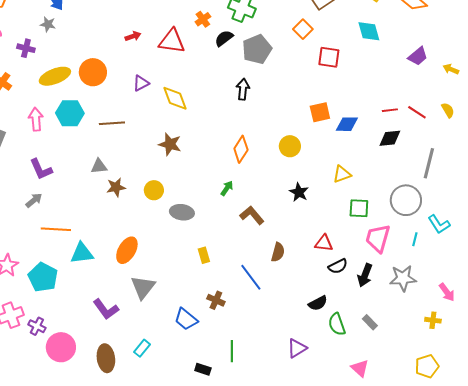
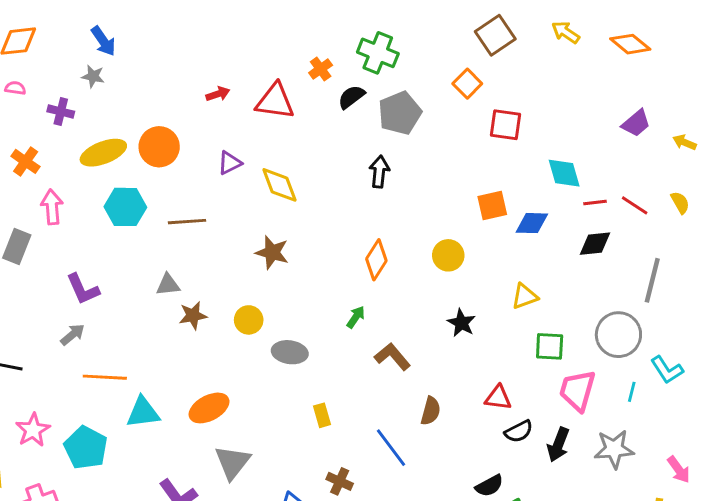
cyan diamond: (369, 31) -> (564, 173), moved
pink arrow: (36, 119) -> (52, 207), moved
orange ellipse: (127, 250) -> (209, 408), turned 32

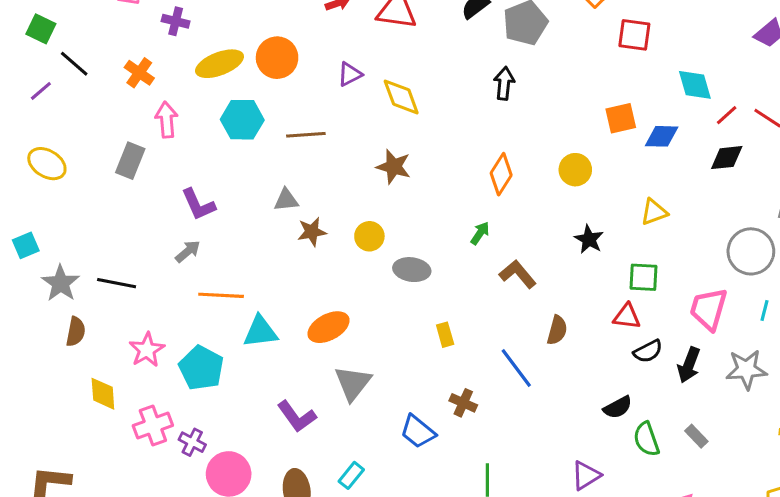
red line: (595, 203) -> (727, 115), turned -35
green square: (550, 346) -> (643, 277), moved

